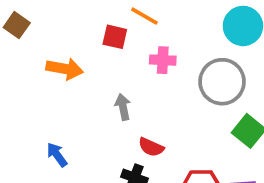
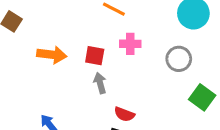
red square: (115, 37) -> (95, 56), moved
gray circle: (222, 82) -> (179, 59), size x0.7

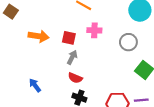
gray arrow: (100, 83) -> (72, 57), turned 40
red semicircle: (124, 114) -> (75, 78), moved

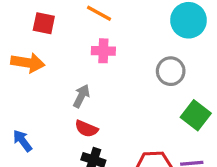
pink cross: (94, 30) -> (103, 51), moved
red square: (69, 38) -> (44, 23), moved

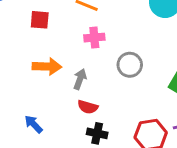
orange arrow: (28, 63) -> (47, 66), moved
gray circle: (171, 71) -> (130, 65), moved

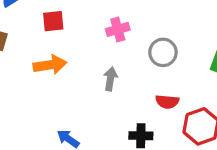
orange arrow: (47, 66) -> (50, 65), moved
red semicircle: (88, 107) -> (167, 102), moved

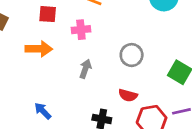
pink cross: (118, 29) -> (81, 30), moved

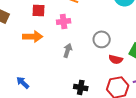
red semicircle: (128, 95) -> (116, 59), moved
blue arrow: (43, 111) -> (23, 83), moved

